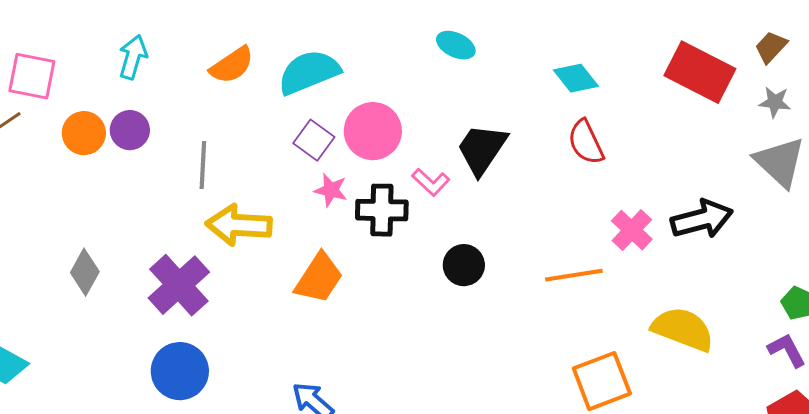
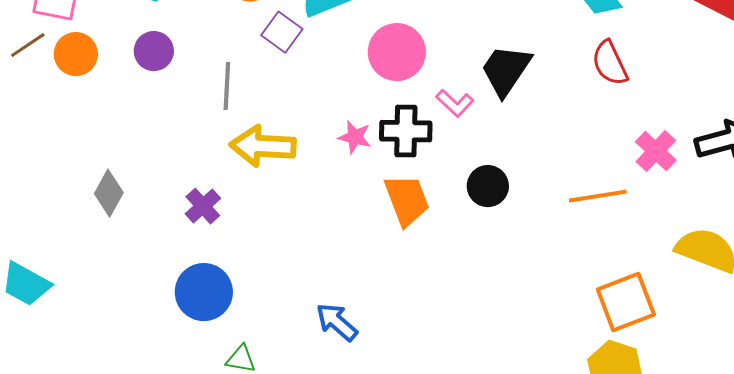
orange circle: (84, 133) -> (76, 54), moved
purple square: (314, 140) -> (282, 32), moved
pink star: (331, 190) -> (355, 137), moved
orange trapezoid: (319, 278) -> (407, 200), moved, turned -54
purple cross: (179, 285) -> (203, 206), size x0.6

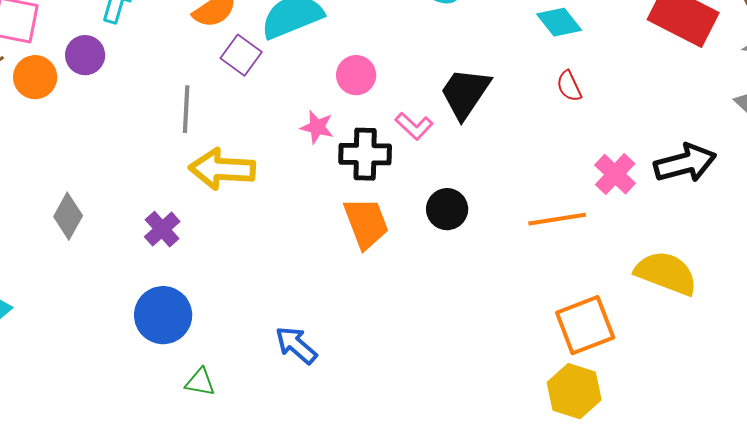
purple circle: (154, 51) -> (85, 55), moved
pink circle: (397, 52) -> (356, 75), size x0.7
red semicircle: (610, 63) -> (569, 86), size x0.7
pink star: (355, 137) -> (317, 127), moved

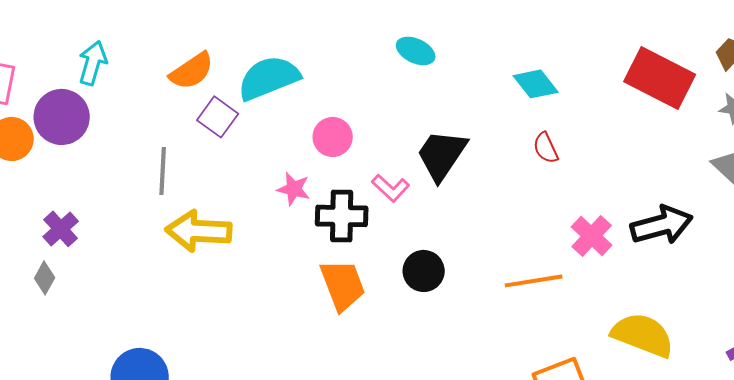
purple circle: (85, 55) -> (62, 117), size x1.4
gray diamond: (68, 216) -> (45, 278), size x0.7
purple cross: (162, 229) -> (61, 229), moved

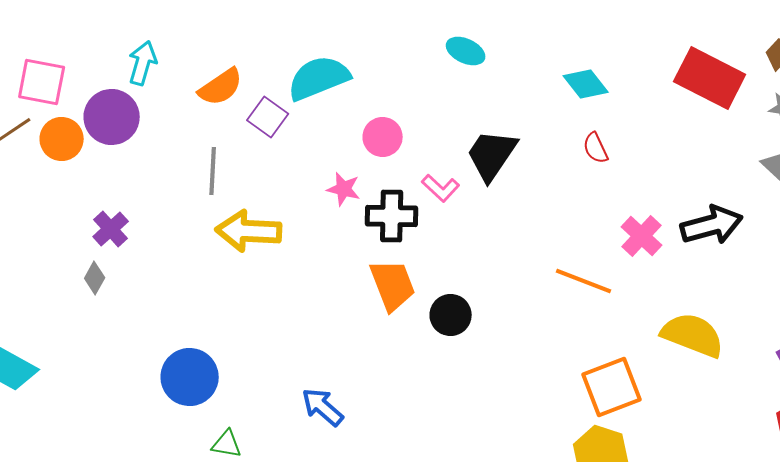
orange semicircle: (192, 71) -> (221, 87), moved
black circle: (424, 271) -> (451, 315), moved
orange line: (534, 281) -> (584, 281), turned 30

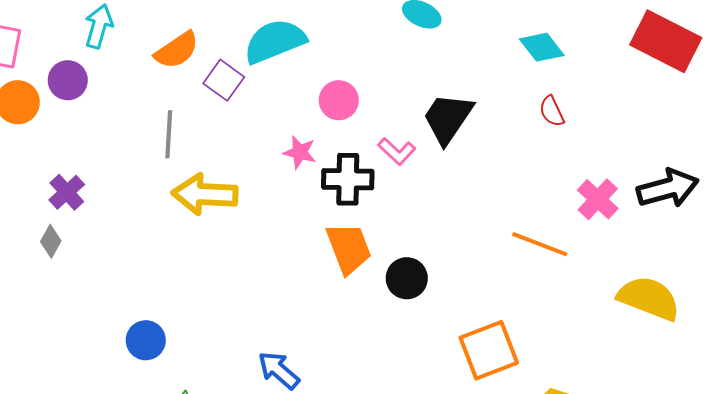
purple circle: (112, 117) -> (68, 80), size x0.7
blue circle: (190, 377) -> (146, 340), size x0.7
orange square: (612, 387) -> (489, 350), moved

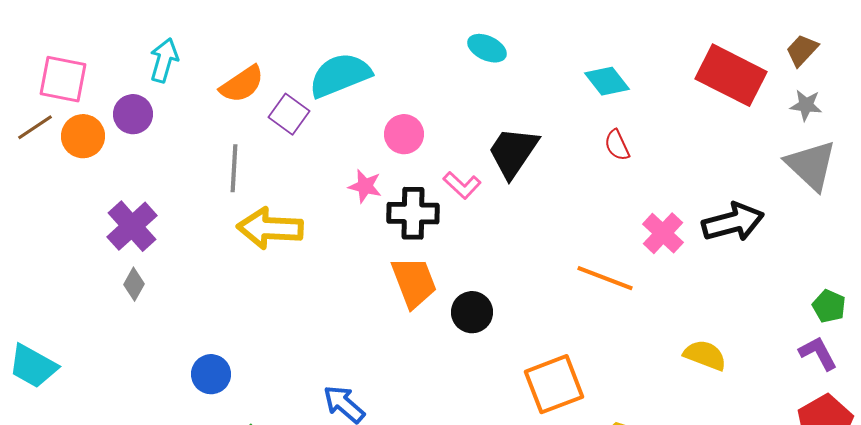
purple cross: (67, 192) -> (132, 226), size x1.4
gray diamond: (51, 241) -> (134, 284), moved
yellow semicircle: (649, 298) -> (705, 355), moved, size x0.7

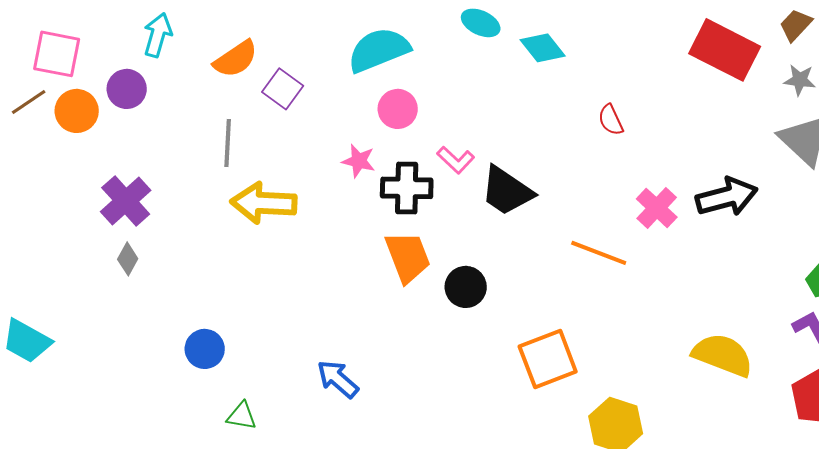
cyan semicircle: (340, 75) -> (379, 50), moved
cyan diamond: (607, 81) -> (543, 48), moved
black trapezoid: (513, 152) -> (507, 191), moved, turned -90
yellow semicircle: (705, 355) -> (723, 355), moved, size x1.4

